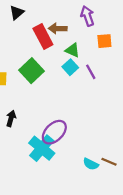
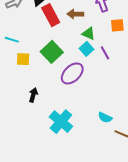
red rectangle: (43, 36) -> (51, 15), moved
purple ellipse: (54, 132) -> (72, 73), moved
cyan semicircle: (91, 164) -> (105, 117), moved

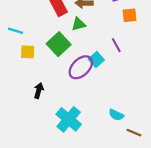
green triangle: (89, 34) -> (79, 24), moved, turned -40
cyan square: (87, 49) -> (96, 60), moved

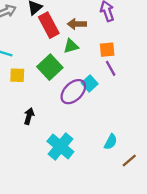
orange square: (130, 15) -> (107, 50), moved
cyan semicircle: (116, 115) -> (111, 142), turned -88
brown line: (134, 133) -> (129, 160), turned -64

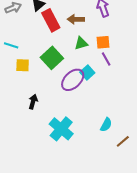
green triangle: (71, 46) -> (81, 43), moved

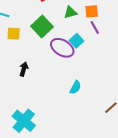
purple ellipse: (73, 80) -> (62, 48), turned 75
cyan semicircle: (106, 125) -> (75, 87), moved
cyan cross: (61, 129) -> (24, 121), moved

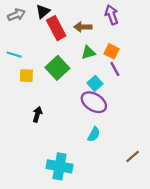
orange square: (92, 11) -> (112, 51), turned 32
purple ellipse: (62, 48) -> (94, 102), moved
cyan cross: (24, 121) -> (60, 166), moved, turned -30

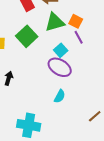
green triangle: (88, 52) -> (55, 22), size x1.5

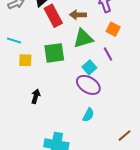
orange square: (76, 21) -> (113, 29), moved
green square: (27, 36) -> (54, 53), turned 35

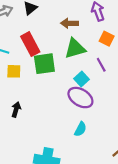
red rectangle: (53, 16) -> (30, 44), moved
black arrow: (36, 96) -> (16, 110), moved

